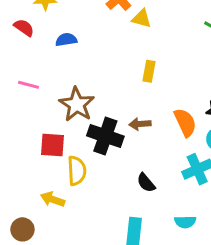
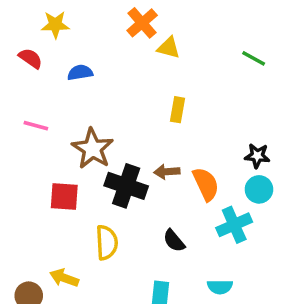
orange semicircle: (185, 122) -> (206, 184), moved
yellow semicircle: (77, 171) -> (107, 243), moved
yellow arrow: (53, 199) -> (64, 278), moved

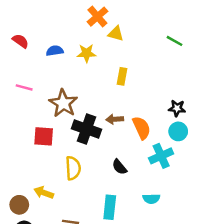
yellow star: (55, 25) -> (86, 53), moved

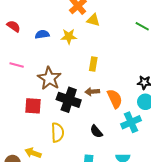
yellow rectangle: (122, 76) -> (93, 64), moved

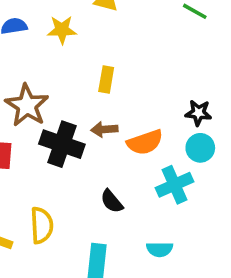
orange semicircle: (115, 99) -> (145, 142), turned 96
yellow semicircle: (57, 132) -> (42, 225), moved

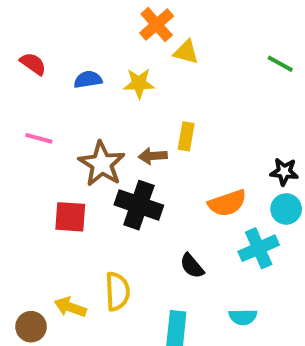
brown arrow: (104, 129) -> (153, 156), moved

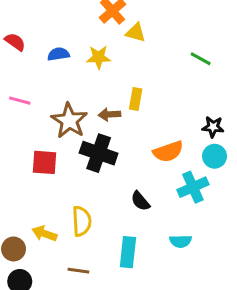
green line: (280, 64) -> (201, 59), moved

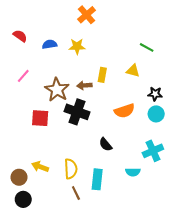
yellow triangle: (136, 33) -> (133, 71), moved
pink line: (20, 101) -> (23, 76), turned -64
cyan cross: (193, 187) -> (153, 151), moved
yellow semicircle: (82, 221) -> (71, 169), moved
brown line: (78, 271) -> (76, 193), moved, turned 56

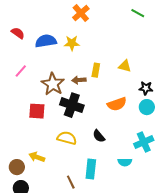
blue semicircle: (50, 44) -> (46, 41), size x1.5
green line: (147, 47) -> (138, 13), moved
yellow semicircle: (71, 169) -> (67, 138), moved, turned -72

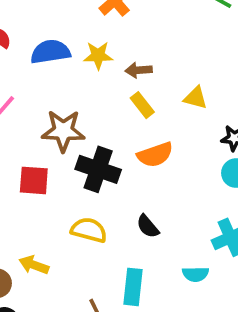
yellow rectangle: (96, 70) -> (142, 105), turned -48
brown arrow: (79, 80) -> (139, 70), moved
brown star: (53, 84) -> (63, 131), turned -30
orange semicircle: (117, 104) -> (155, 155), moved

